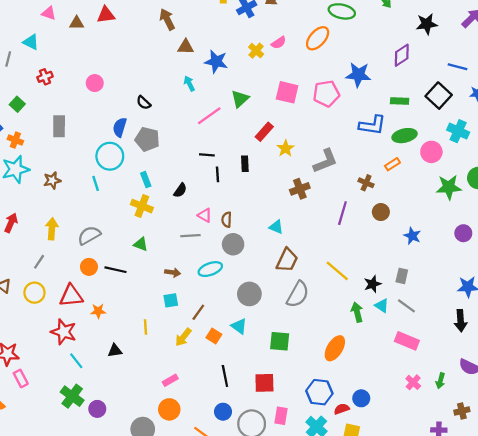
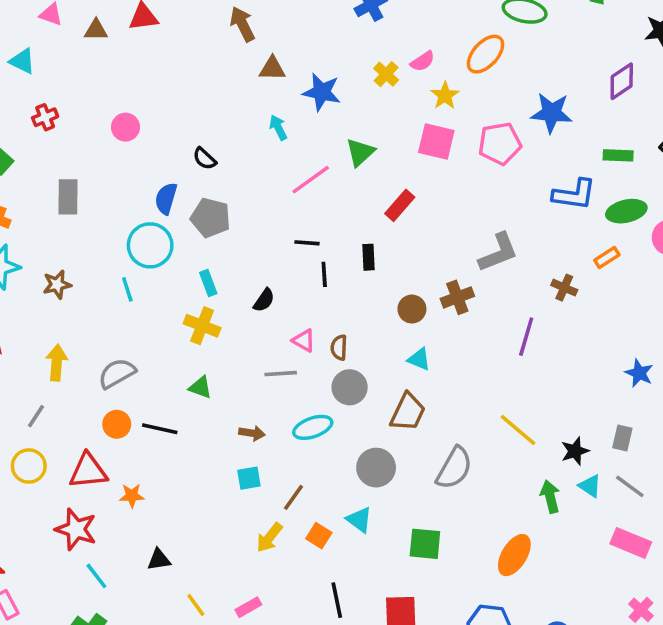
yellow star: (286, 148) -> (445, 95), moved
brown circle: (381, 212) -> (412, 309), moved
brown trapezoid: (287, 260) -> (408, 412), moved
yellow line: (145, 327) -> (196, 605), moved, turned -32

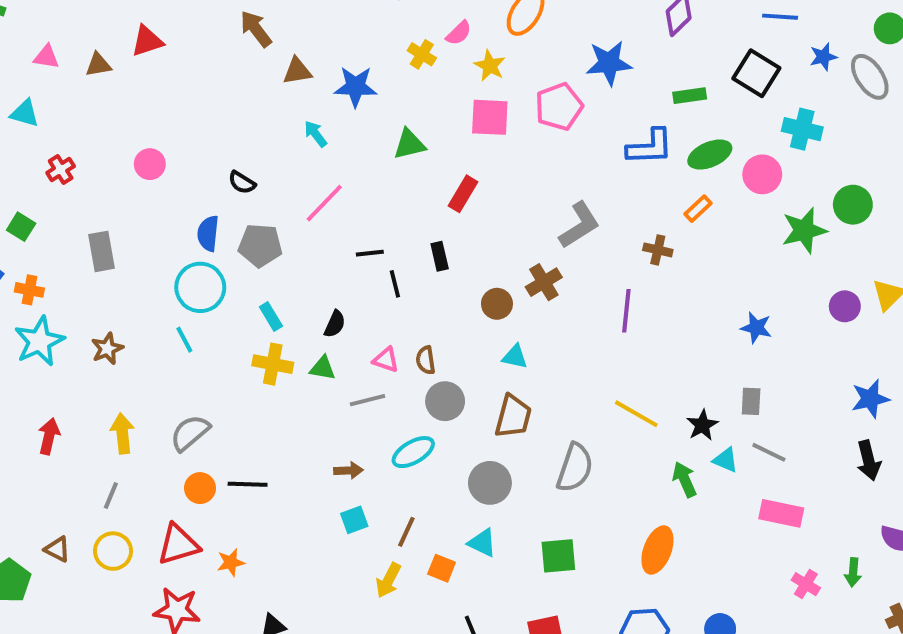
green triangle: (360, 152) -> (409, 144), turned 40
pink line: (311, 180) -> (324, 203), moved
green triangle: (200, 387) -> (323, 368), moved

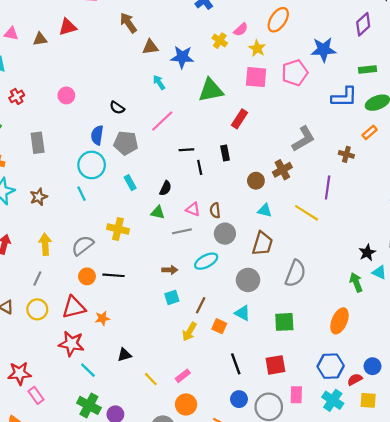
green triangle: (409, 144) -> (211, 90), size x1.4
yellow cross: (273, 364) -> (118, 229), moved
yellow line: (636, 414) -> (307, 213), moved

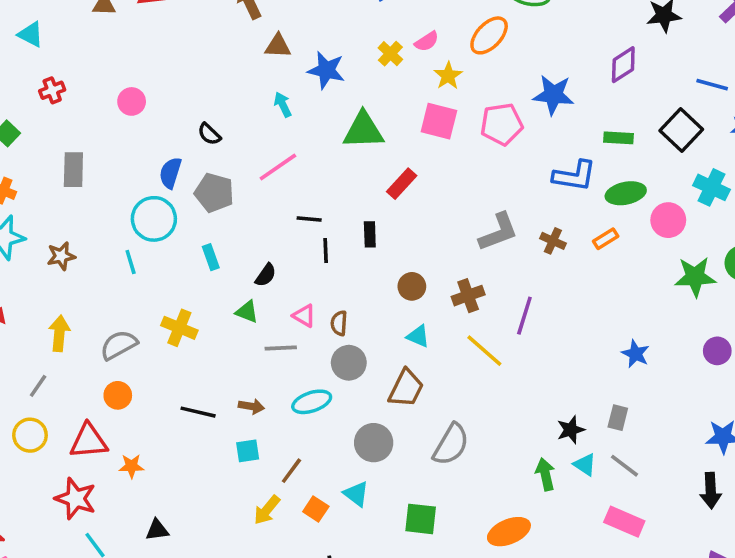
brown cross: (346, 154) -> (553, 241), moved
brown cross: (282, 170) -> (468, 296), moved
black line: (113, 275) -> (198, 412), moved
orange ellipse: (339, 321) -> (509, 532), turned 35

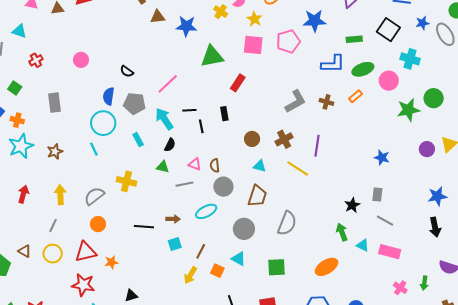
cyan arrow: (283, 105) -> (164, 119), moved, size x1.6
cyan triangle: (585, 465) -> (363, 245), moved

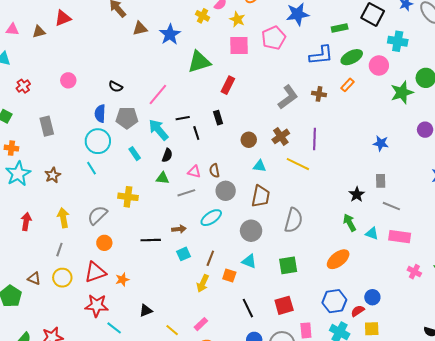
blue star: (186, 26) -> (170, 34), turned -30

